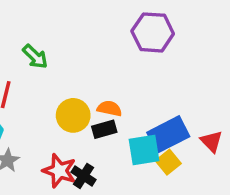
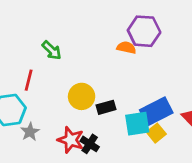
orange semicircle: (109, 108) -> (126, 48), moved

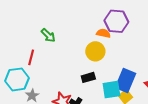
yellow circle: (82, 96) -> (95, 51), moved
blue rectangle: (156, 111) -> (125, 80), turned -40

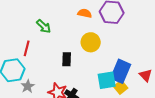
orange semicircle: (103, 33) -> (85, 13), moved
black rectangle: (88, 77) -> (67, 59), moved, turned -72

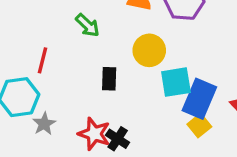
green arrow: (44, 26) -> (88, 25), moved
cyan square: (107, 80) -> (176, 82), moved

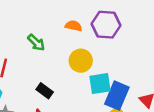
black rectangle: (109, 79) -> (45, 91), moved, turned -56

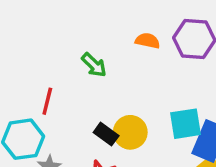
yellow circle: (81, 61) -> (130, 132), moved

